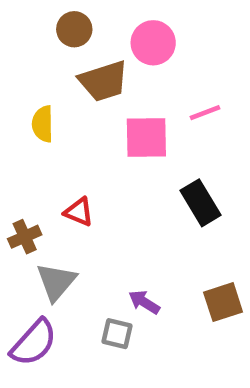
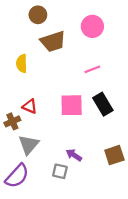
pink circle: (153, 43) -> (92, 26), moved
pink line: (205, 113) -> (92, 69), moved
pink square: (146, 137) -> (72, 105), moved
red triangle: (79, 212) -> (30, 106), moved

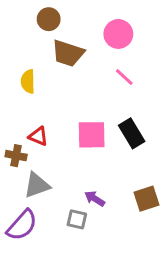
brown trapezoid: (53, 41) -> (68, 53), turned 36
pink line: (92, 69) -> (124, 77), moved, turned 63
brown cross: (12, 121) -> (16, 156), turned 35
gray triangle: (29, 145) -> (37, 185), turned 30

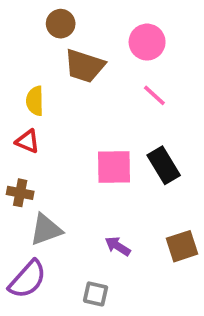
red triangle: (38, 136) -> (28, 141), moved
gray square: (77, 219) -> (96, 294), moved

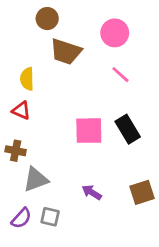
purple semicircle: (28, 279) -> (21, 218), size x0.7
gray square: (96, 294) -> (50, 217), moved

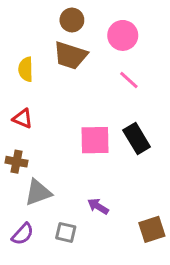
brown circle: (47, 19) -> (72, 20), moved
yellow semicircle: (27, 79) -> (26, 69), moved
brown square: (142, 192) -> (152, 229), moved
gray square: (50, 217) -> (66, 232), moved

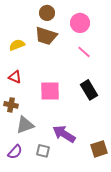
yellow semicircle: (26, 69) -> (17, 45), turned 70
pink square: (95, 140) -> (50, 91), moved
purple arrow: (98, 206) -> (64, 134), size x1.6

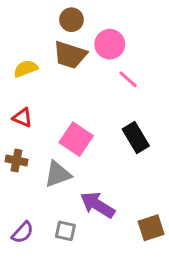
pink circle: (80, 23) -> (110, 44), moved
pink square: (50, 91) -> (76, 139), turned 35
gray triangle: (25, 125) -> (58, 174), moved

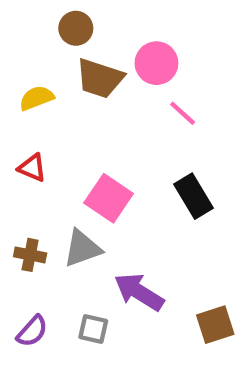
brown circle: (71, 20) -> (76, 28), moved
brown cross: (16, 160) -> (30, 255), moved

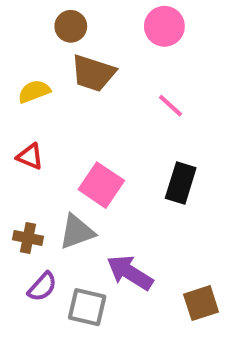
pink circle: (156, 63) -> (164, 26), moved
black rectangle: (194, 196) -> (181, 183), turned 48
gray square: (93, 329) -> (87, 307), size x1.4
purple semicircle: (32, 331) -> (42, 287), moved

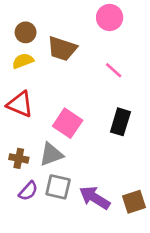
brown circle: (71, 26) -> (26, 32), moved
red triangle: (30, 157) -> (20, 104), size x1.5
purple arrow: (130, 273) -> (95, 198), moved
gray square: (87, 307) -> (58, 187), moved

